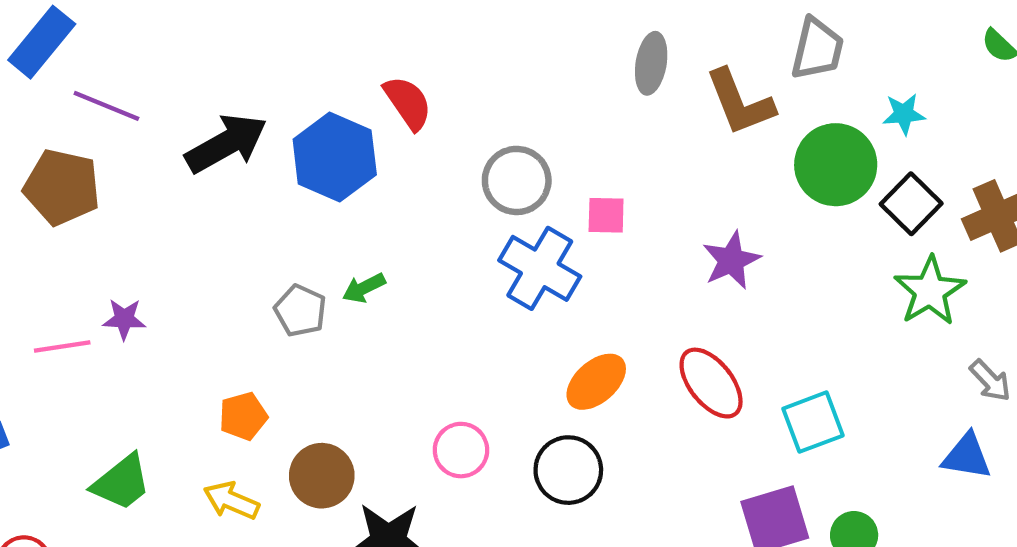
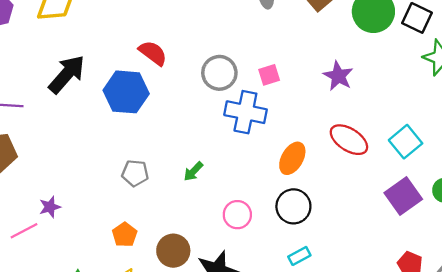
black arrow: (226, 143) -> (67, 74), moved
green arrow: (364, 288) -> (193, 171), moved

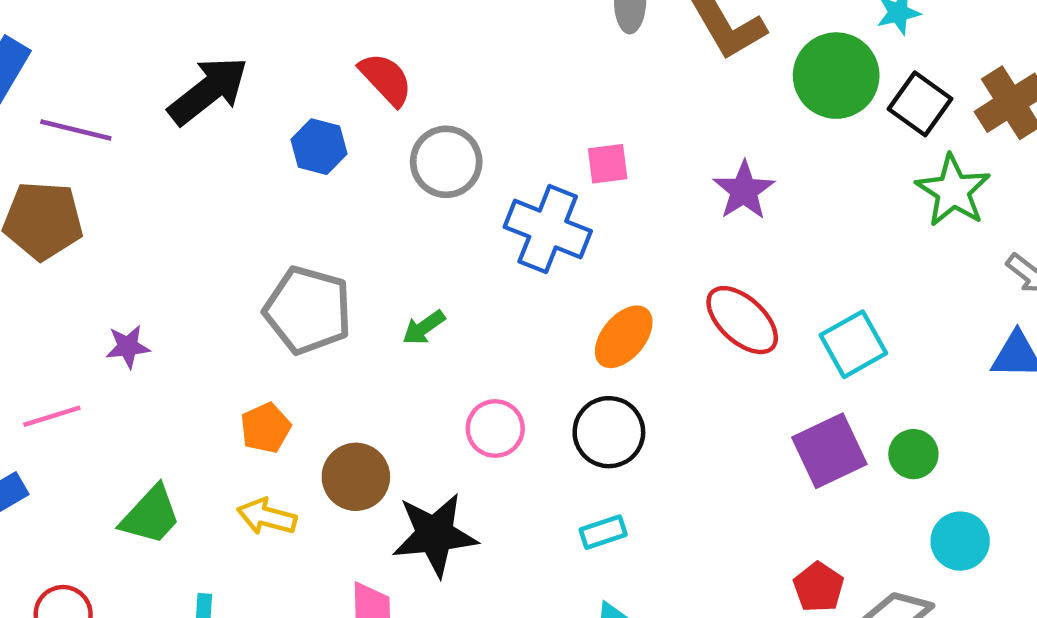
gray circle: (219, 73) -> (446, 162), moved
blue hexagon: (126, 92) -> (319, 147), size x0.6
gray pentagon: (135, 173) -> (308, 310), size x1.6
pink line: (24, 231) -> (52, 416), moved

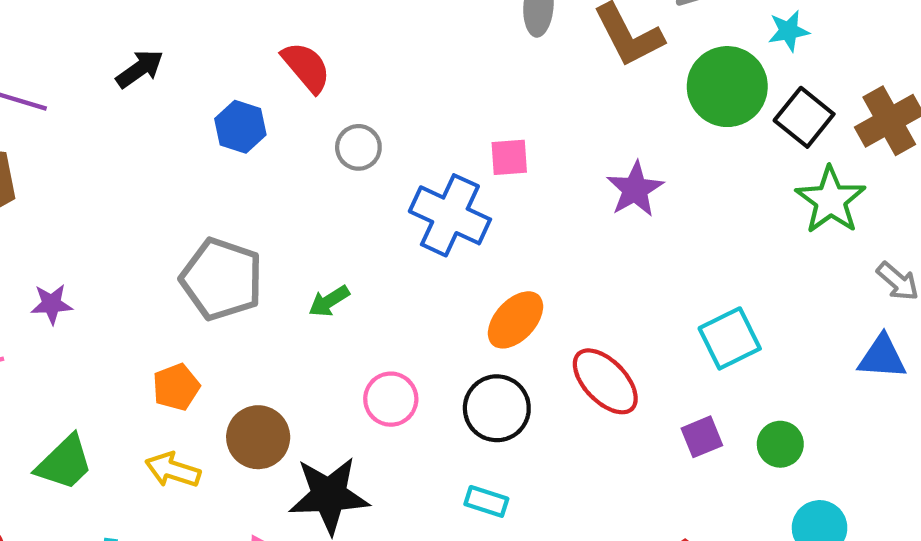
black arrow: (208, 91) -> (140, 69), size x0.6
gray circle: (446, 162) -> (358, 147), size x0.7
red ellipse: (742, 320) -> (605, 381), moved
purple square: (829, 451) -> (702, 437), size x0.6
cyan rectangle: (603, 532) -> (486, 501), turned 33

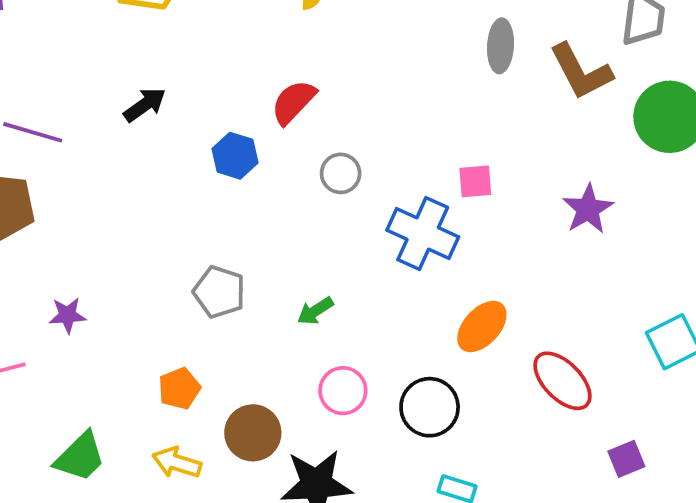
red semicircle: (306, 67) -> (293, 102), turned -96
gray pentagon: (222, 279) -> (219, 292), size x0.7
pink circle: (391, 399) -> (343, 391), moved
black circle: (497, 408) -> (430, 407), moved
purple square: (702, 437) -> (626, 459), moved

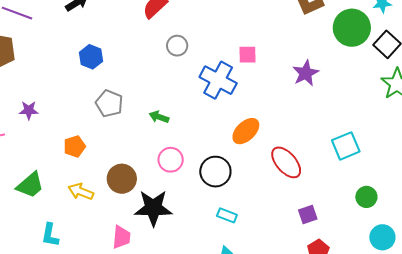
blue hexagon: (235, 156) -> (91, 57), moved
green arrow: (315, 311) -> (159, 117), turned 48
orange pentagon: (179, 389) -> (74, 146), moved
purple square: (626, 459) -> (308, 215), moved

